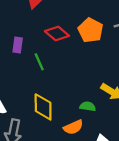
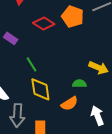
purple rectangle: (18, 45) -> (11, 38), turned -56
green line: (39, 62) -> (32, 64), moved

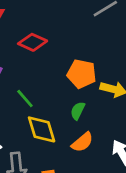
orange pentagon: (73, 17) -> (82, 74), moved
green semicircle: (79, 84) -> (78, 111), moved, turned -56

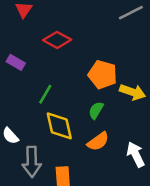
green line: (25, 98) -> (45, 94), turned 66

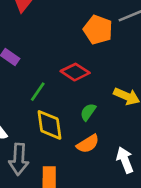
red diamond: (57, 40) -> (75, 72), moved
orange pentagon: (103, 75) -> (98, 30), moved

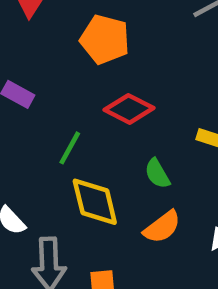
orange pentagon: (98, 30) -> (105, 39), moved
green semicircle: (88, 112) -> (157, 174), turned -60

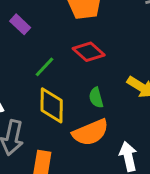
orange semicircle: (162, 227) -> (90, 132), size x1.4

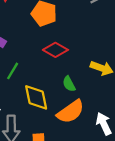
green line: (45, 67) -> (13, 71), moved

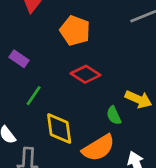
green semicircle: (69, 84) -> (114, 115), moved

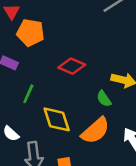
orange pentagon: (75, 31) -> (30, 33), moved

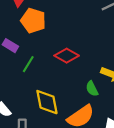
green line: (28, 94) -> (28, 64), moved

